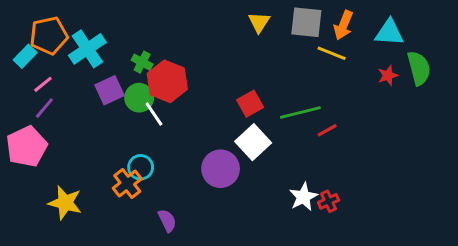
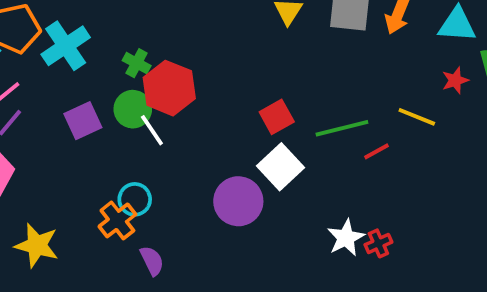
yellow line: (332, 53) -> (417, 117), moved
purple square: (110, 90) -> (83, 121), moved
purple semicircle: (167, 221) -> (152, 261), moved

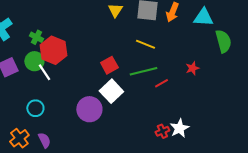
red star: (455, 80) -> (192, 68), moved
yellow line: (417, 117) -> (145, 44), moved
orange cross: (117, 220) -> (19, 138), moved
white star: (346, 238) -> (179, 128), moved

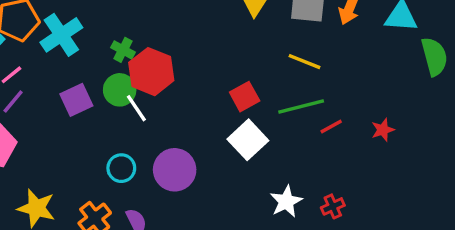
red star: (192, 68) -> (383, 130), moved
purple circle: (89, 109) -> (175, 170), moved
white star: (179, 128) -> (286, 201), moved

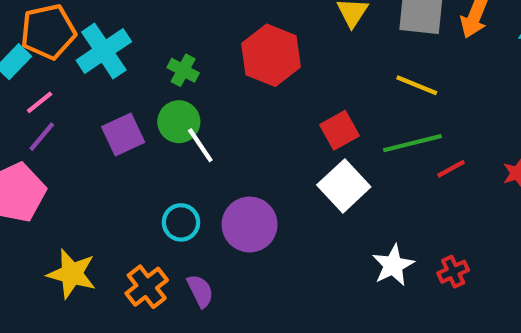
red hexagon: (151, 72) -> (271, 55), moved

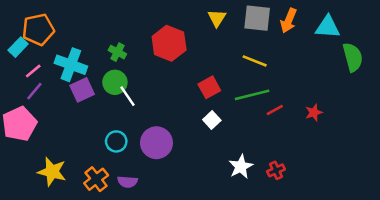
cyan cross: (104, 51) -> (71, 65), moved, turned -36
white square: (344, 186) -> (212, 120), size x0.6
purple semicircle: (200, 291) -> (128, 182), turned 120

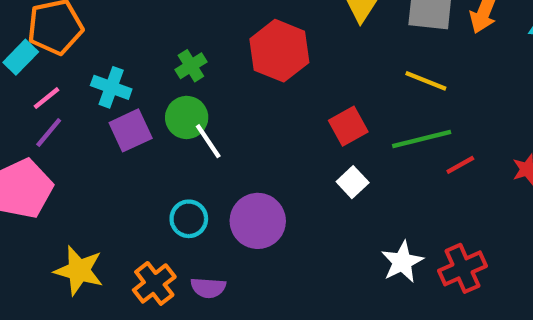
green cross: (117, 52) -> (191, 66), turned 30
cyan cross: (71, 65) -> (111, 87), size x0.7
red cross: (276, 170) -> (463, 268), size x1.5

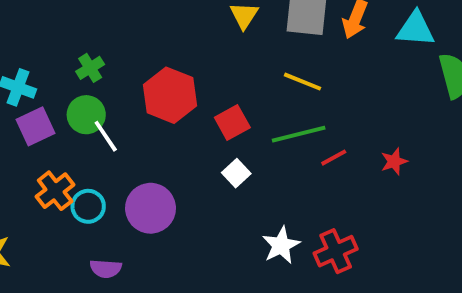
red hexagon: (279, 51) -> (170, 95), moved
orange cross: (154, 283) -> (55, 191), moved

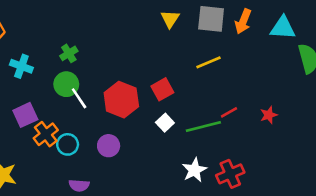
yellow line: (302, 82) -> (208, 62), turned -45
red hexagon: (170, 95) -> (121, 100), moved
purple square: (36, 126) -> (25, 115), moved
green line: (299, 134) -> (203, 126), moved
purple circle: (151, 208) -> (109, 146), size x0.7

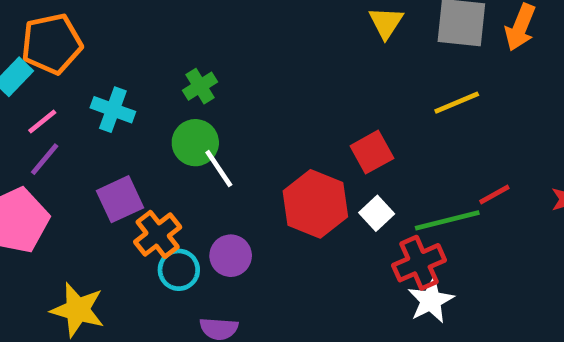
red hexagon: (121, 100) -> (315, 204), moved
cyan circle: (68, 144) -> (179, 270), moved
purple circle: (109, 146) -> (231, 256), moved
red cross: (230, 174) -> (419, 263), moved

